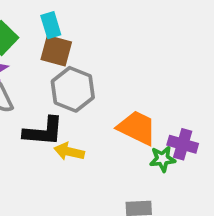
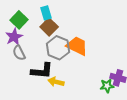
brown square: (56, 51) -> (49, 27), turned 30
orange trapezoid: (137, 128) -> (77, 46), moved

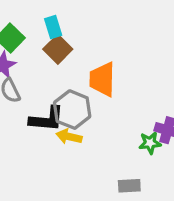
orange trapezoid: (77, 46) -> (102, 79), turned -115
gray hexagon: (58, 48) -> (72, 110), moved

